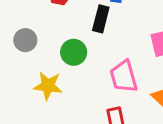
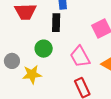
gray circle: (25, 40) -> (12, 61), moved

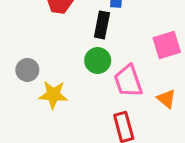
green circle: (44, 49) -> (98, 60), moved

